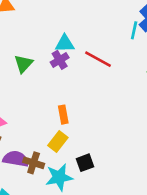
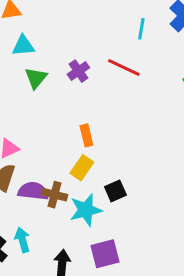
cyan line: (134, 30) -> (141, 29), moved
cyan triangle: (65, 44) -> (23, 46), moved

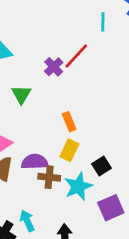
red line: (124, 67) -> (76, 56), moved, turned -64
green triangle: (36, 78) -> (21, 94), moved
purple semicircle: (33, 191) -> (35, 162), moved
purple square: (105, 254) -> (111, 208), moved

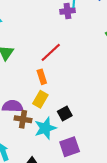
red line: (76, 56) -> (51, 52), moved
purple cross: (54, 67) -> (67, 11), moved, turned 32

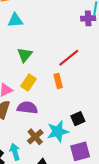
yellow rectangle: (40, 99) -> (29, 83), moved
brown cross: (23, 119) -> (35, 137), moved, turned 35

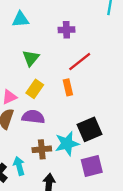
purple cross: (88, 18) -> (66, 30), moved
black square: (78, 119) -> (89, 129), size x1.5
brown cross: (35, 137) -> (42, 149), turned 35

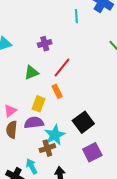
green triangle: (31, 58) -> (31, 73), moved, turned 42
yellow rectangle: (35, 89) -> (39, 104), moved
cyan star: (67, 144) -> (55, 135), moved

